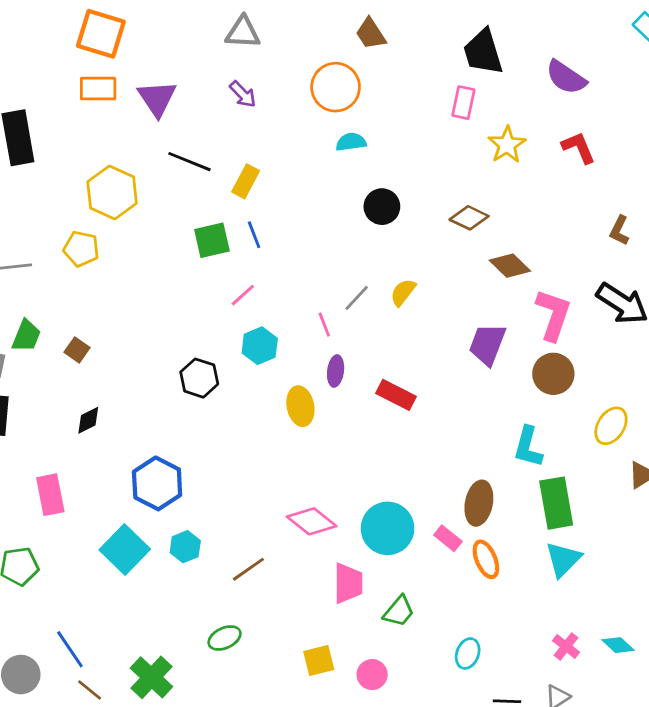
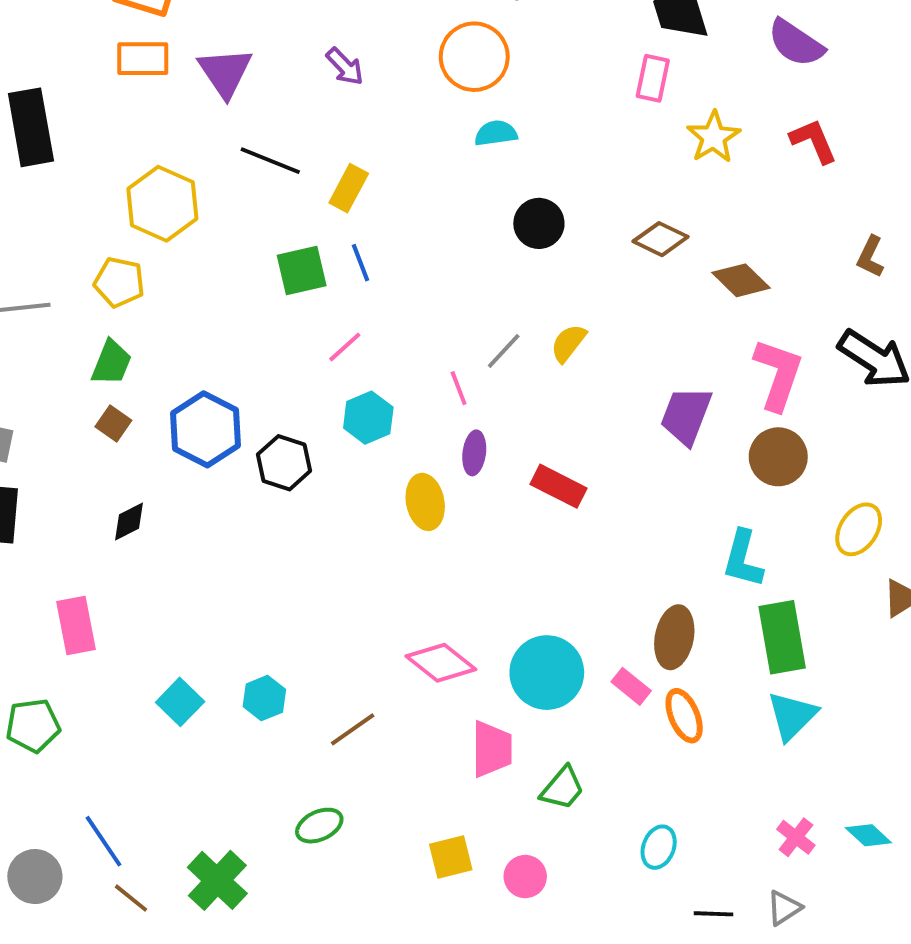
brown diamond: (510, 266) -> (741, 280), moved
green trapezoid: (26, 336) -> (111, 363), moved
blue hexagon: (157, 483) -> (206, 429), moved
cyan square: (125, 549) -> (180, 702), size x0.7

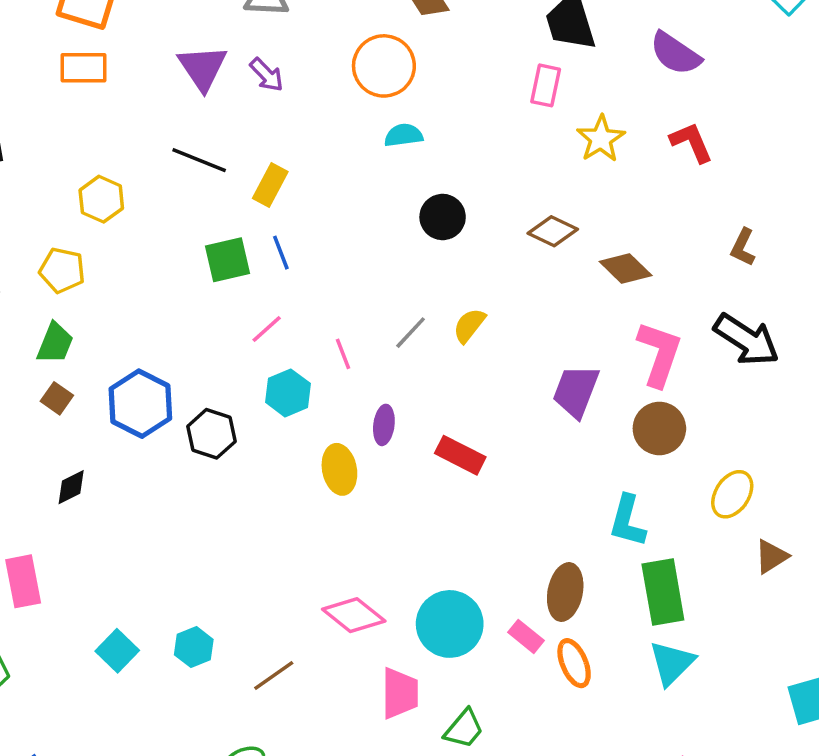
purple triangle: (225, 72) -> (203, 68), moved
yellow hexagon: (162, 204) -> (101, 199), size x0.7
pink line: (459, 388) -> (343, 354), moved

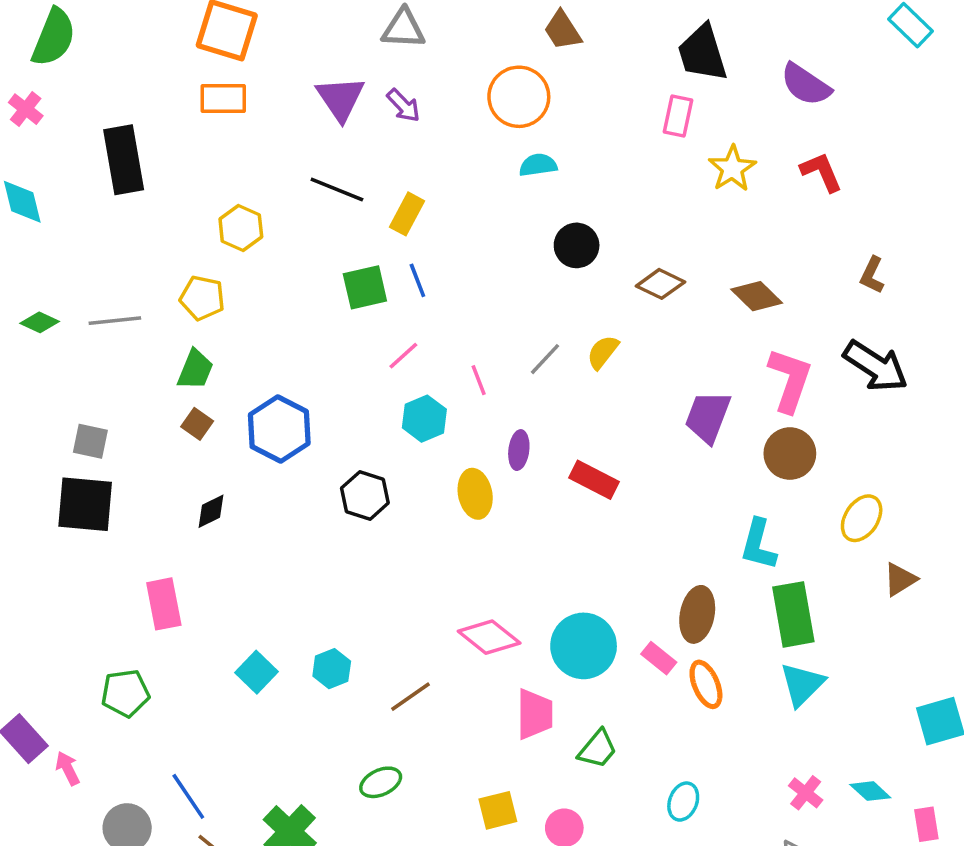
brown diamond: (553, 231) -> (660, 284), moved
black hexagon: (212, 434) -> (365, 496), moved

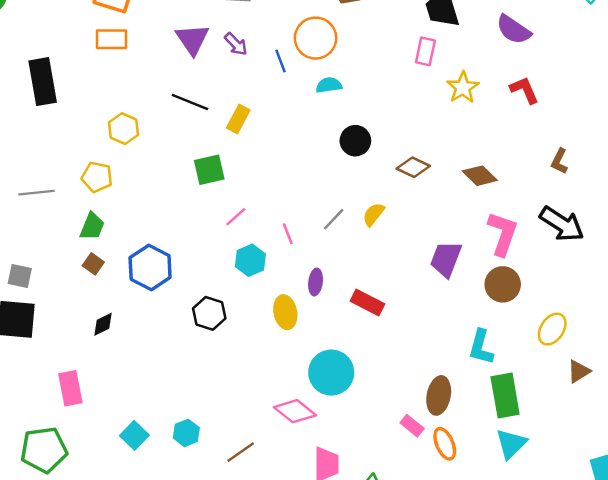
blue line: (417, 280) -> (281, 61), moved
cyan circle: (584, 646) -> (331, 373), moved
green pentagon: (125, 693) -> (44, 450), size x1.4

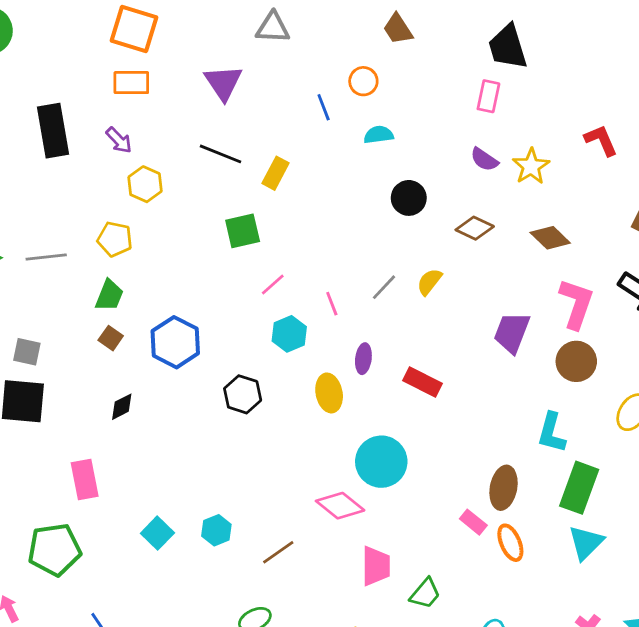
purple semicircle: (514, 30) -> (484, 159), moved, size x0.7
orange circle: (316, 38) -> (363, 81), size x0.6
purple arrow: (236, 44) -> (119, 140), moved
yellow star: (463, 88) -> (531, 166), moved
green rectangle: (505, 395) -> (579, 488), turned 30

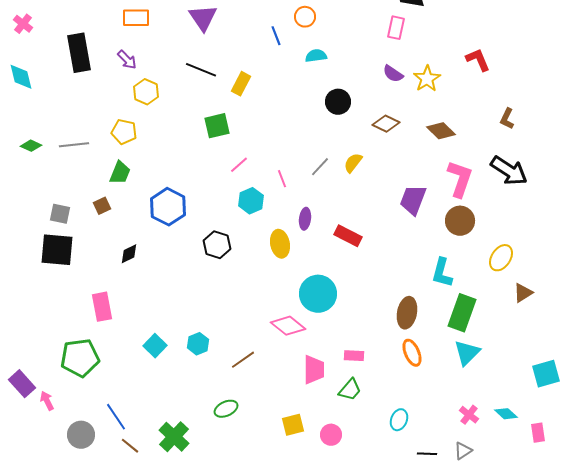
brown square: (111, 338) -> (102, 206), moved, turned 30
pink rectangle: (473, 522) -> (354, 356), moved, turned -36

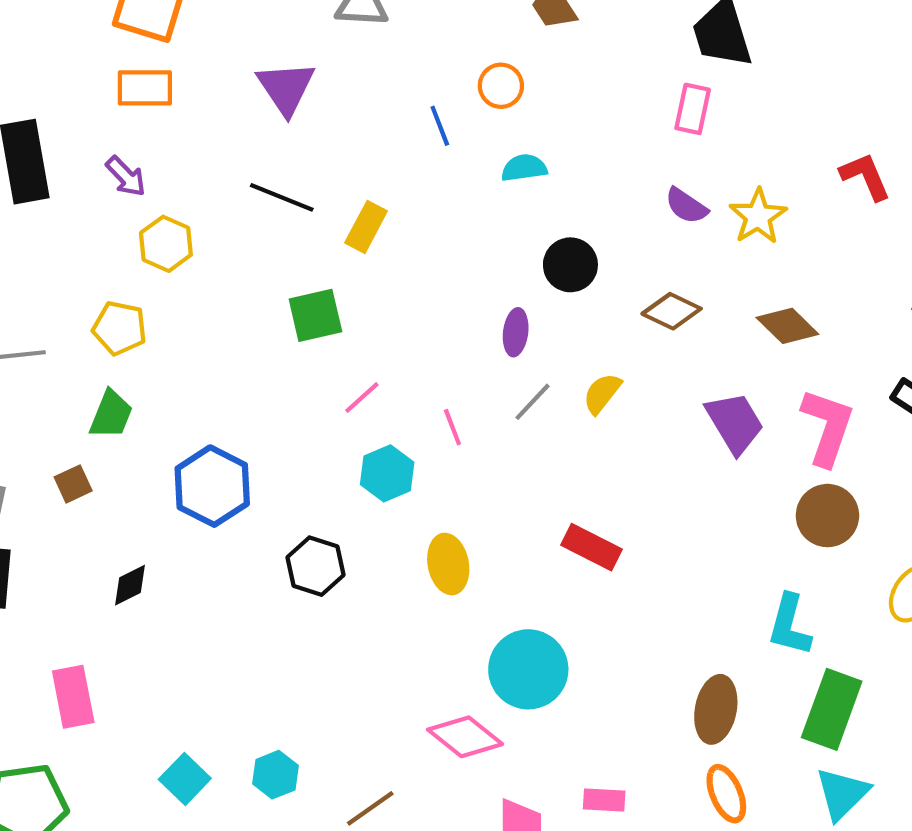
purple trapezoid: (413, 200) -> (735, 423), moved, turned 128
purple ellipse: (305, 219) -> (516, 332), moved

